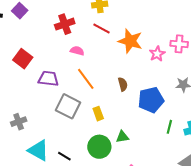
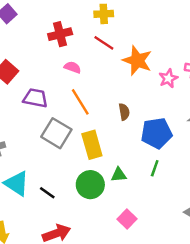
yellow rectangle: (98, 114) -> (92, 145), size x1.6
green line: (169, 127) -> (155, 168), moved

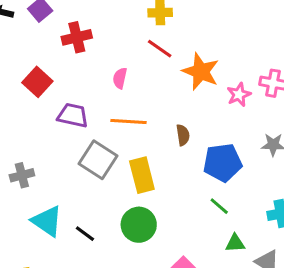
red cross: (60, 34) -> (77, 37), moved
pink semicircle: (73, 67) -> (120, 78), turned -98
orange line: (80, 102) -> (128, 121), turned -56
green line: (155, 168) -> (219, 206), turned -70
green triangle: (119, 175) -> (235, 243), moved

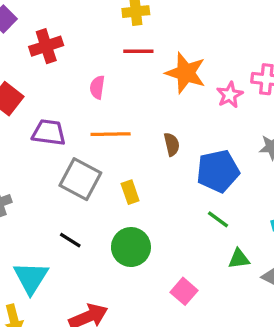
red line: (160, 49) -> (138, 51), turned -30
yellow rectangle: (142, 175) -> (130, 192), size x0.6
cyan triangle: (47, 221) -> (31, 278), moved, turned 32
black line: (85, 234) -> (70, 240), moved

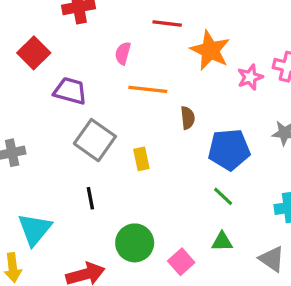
orange line: (111, 134) -> (148, 89), moved
black line: (70, 240) -> (90, 198), moved, turned 40
green circle: (131, 247) -> (135, 243), moved
green triangle: (239, 259) -> (222, 242), moved

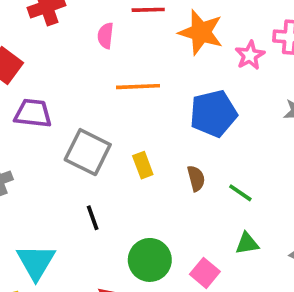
pink semicircle: (123, 53) -> (106, 36), moved
purple trapezoid: (70, 91) -> (33, 113), moved
brown semicircle: (188, 118) -> (196, 178), moved
blue pentagon: (229, 150) -> (213, 113), moved

